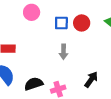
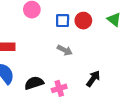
gray arrow: (64, 52) -> (65, 50), turned -64

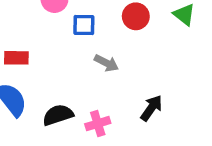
blue square: (63, 21) -> (84, 25), moved

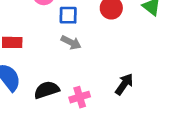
gray arrow: (106, 63) -> (71, 42), moved

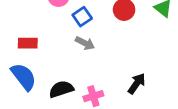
blue square: (68, 15) -> (82, 17), turned -36

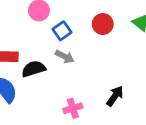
black semicircle: (61, 89) -> (33, 69), moved

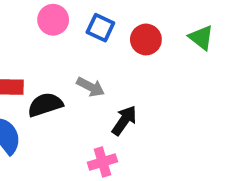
blue square: (62, 31) -> (100, 28), moved, turned -30
black arrow: (115, 96) -> (124, 120), moved

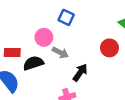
pink circle: (53, 20) -> (44, 37), moved
red circle: (146, 39) -> (109, 48), moved

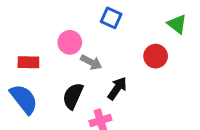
blue square: (66, 17) -> (111, 18), moved
black semicircle: (33, 63) -> (73, 96), moved, turned -48

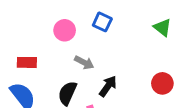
pink circle: (70, 42) -> (65, 30), moved
red circle: (156, 56) -> (162, 83), moved

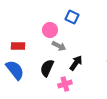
pink circle: (65, 30) -> (50, 30), moved

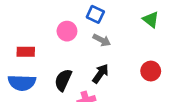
gray arrow: (59, 46) -> (102, 40), moved
blue semicircle: (15, 70) -> (22, 83), turned 130

